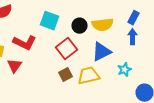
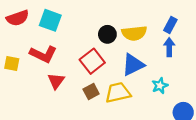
cyan square: (50, 21) -> (50, 20), moved
red triangle: (14, 66) -> (56, 81), moved

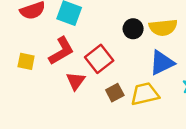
red L-shape: (43, 54) -> (61, 51), turned -56
red square: (92, 61) -> (99, 59), moved

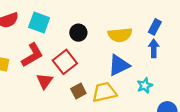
black circle: (133, 29) -> (78, 33), moved

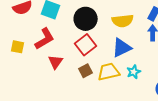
black circle: (78, 33) -> (86, 19), size x1.5
red square: (65, 62) -> (86, 45), moved
cyan star: (145, 85) -> (134, 72), moved

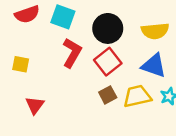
red L-shape: (45, 39) -> (72, 53), moved, turned -30
blue triangle: (122, 48) -> (154, 66), turned 45
red triangle: (56, 62) -> (35, 105), moved

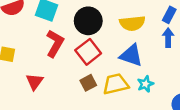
red triangle: (35, 105) -> (35, 82), moved

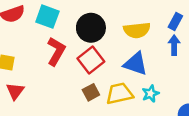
red triangle: (35, 82) -> (15, 91), moved

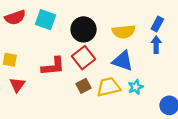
red L-shape: (56, 51) -> (53, 66), moved, turned 55

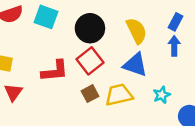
yellow semicircle: (124, 32) -> (137, 31), turned -110
cyan star: (136, 87) -> (162, 95), moved

